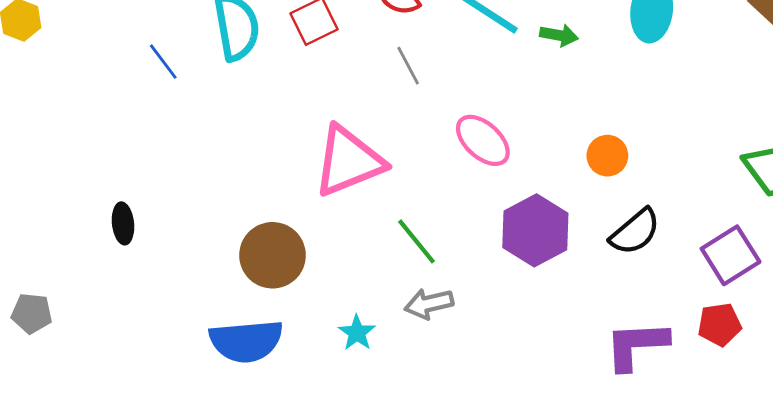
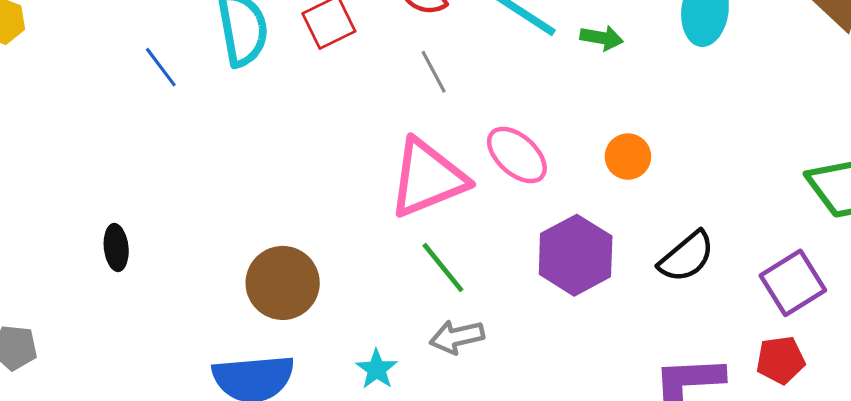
orange circle: (607, 156) -> (628, 157), moved
pink triangle: (349, 161) -> (428, 178), moved

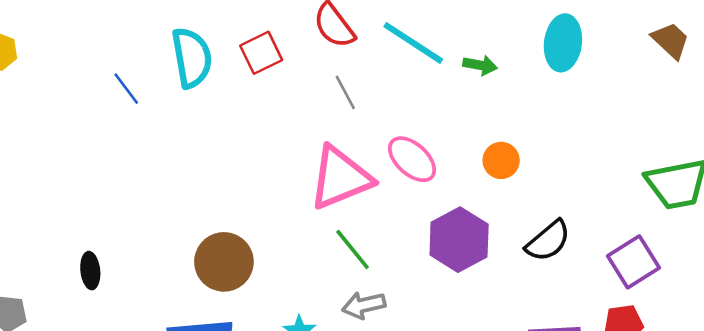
black ellipse: (116, 247) -> (90, 271), moved

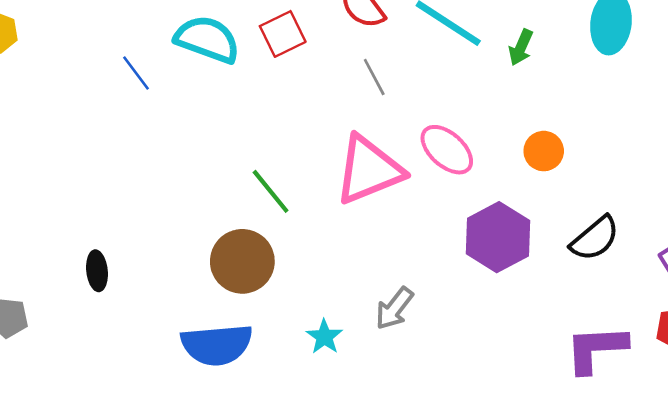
cyan semicircle: (192, 58) -> (207, 39), turned -60
green arrow: (480, 65) -> (521, 47), turned 104
green line: (353, 250) -> (271, 191), moved
gray arrow: (364, 305) -> (394, 308), turned -39

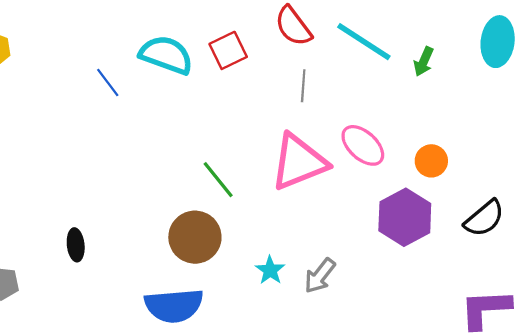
gray line: (374, 77) -> (303, 86), turned 32
orange circle: (544, 151) -> (431, 161), moved
cyan star: (324, 337) -> (270, 270), moved

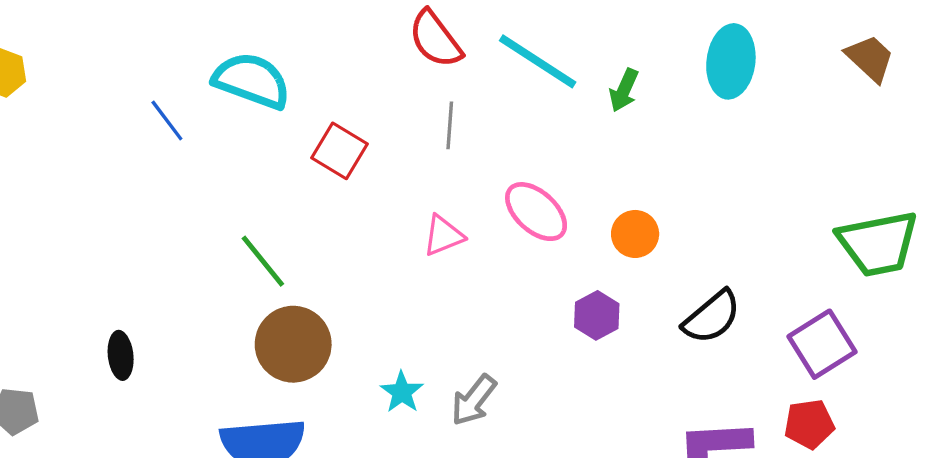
red square: (228, 50) -> (339, 151), moved, turned -33
pink triangle: (299, 162) -> (443, 236), size x0.5
green line: (218, 180) -> (263, 261), moved
purple hexagon: (405, 217) -> (597, 315), size x0.6

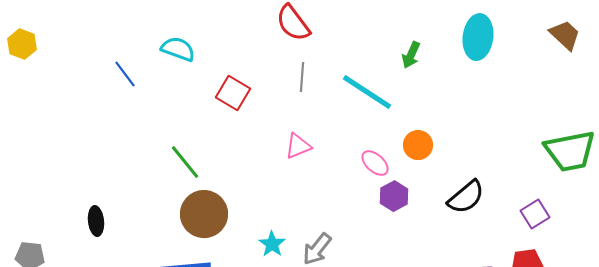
cyan line: (538, 61) -> (367, 92), moved
cyan semicircle: (252, 81) -> (178, 49), size x0.7
pink ellipse: (536, 212) -> (375, 163), moved, size x0.7
purple square: (822, 344) -> (535, 214), size x0.7

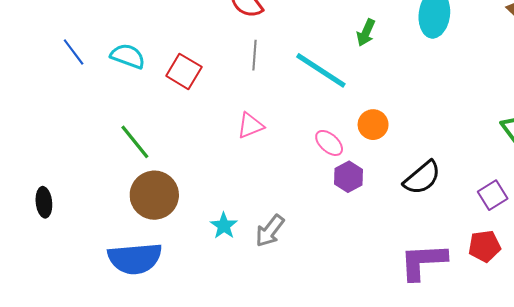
cyan semicircle: (178, 49) -> (128, 56), moved

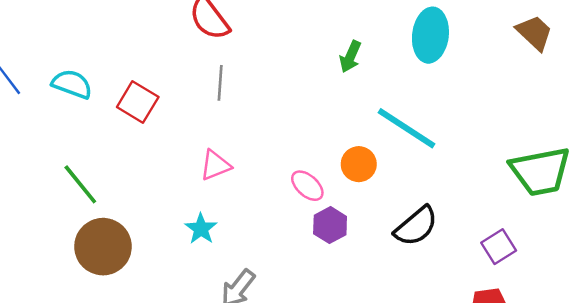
cyan line: (321, 70) -> (407, 128), moved
cyan star: (224, 226) -> (201, 229), moved

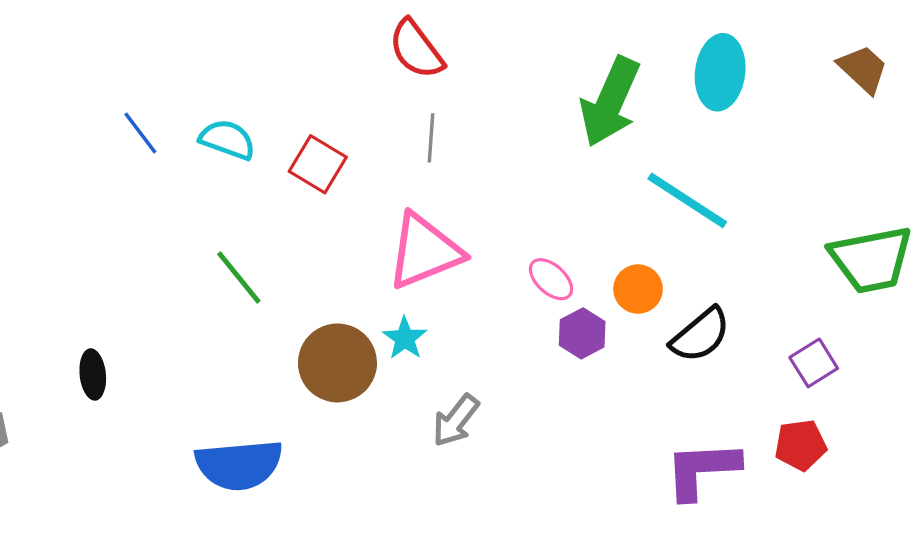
green arrow: (350, 57) -> (610, 102), size x2.0
orange circle: (359, 164) -> (638, 289), moved
pink triangle: (215, 165) -> (425, 251), size x1.8
brown circle: (103, 247) -> (337, 363), moved

